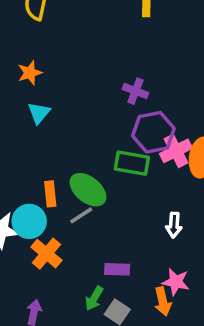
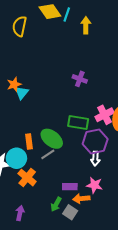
orange star: (30, 73) -> (14, 84), moved
purple hexagon: (153, 132) -> (95, 141), moved
white arrow: (174, 225) -> (95, 159), moved
pink star: (176, 282) -> (95, 185), moved
orange arrow: (163, 302) -> (81, 199), moved, turned 98

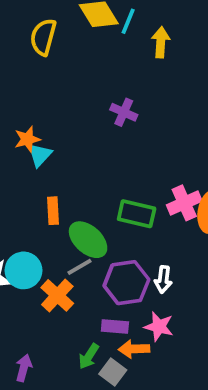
purple cross: (80, 79) -> (124, 112), moved
purple hexagon: (95, 141) -> (126, 283), moved
orange rectangle: (29, 142) -> (53, 211), moved
orange cross: (27, 178) -> (57, 295), moved

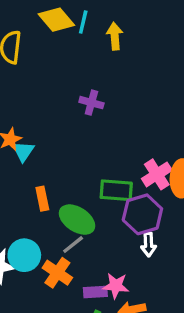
purple hexagon: (126, 283) -> (142, 214), moved
purple rectangle: (115, 326) -> (95, 292), moved
pink star: (159, 327) -> (116, 286), moved

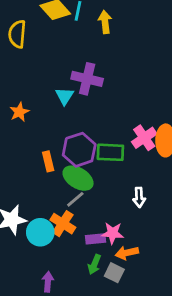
purple cross: (91, 103) -> (87, 79), size x1.5
cyan triangle: (23, 151) -> (65, 96), moved
purple hexagon: (142, 214) -> (79, 150), moved
cyan circle: (24, 255) -> (40, 232), moved

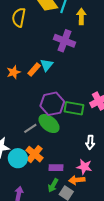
purple cross: (87, 79) -> (64, 41), moved
orange rectangle: (48, 161) -> (34, 69), moved, turned 48
gray line: (75, 199) -> (30, 128), moved
pink star: (113, 233) -> (84, 167), moved

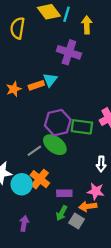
orange rectangle: (34, 69) -> (36, 85), turned 32

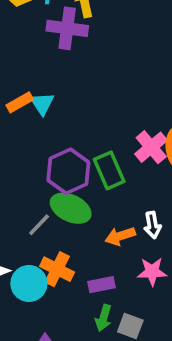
purple cross: (69, 52) -> (67, 28), moved
orange rectangle: (36, 85) -> (20, 102), moved
green rectangle: (82, 127) -> (109, 170), turned 70
orange arrow: (88, 206) -> (120, 236), moved

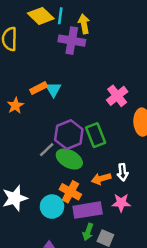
pink cross: (151, 147) -> (117, 96), moved
gray line: (39, 225) -> (47, 150), moved
orange cross: (57, 269) -> (70, 192), moved
cyan circle: (29, 283) -> (52, 207), moved
purple rectangle: (102, 285) -> (88, 210), size x1.6

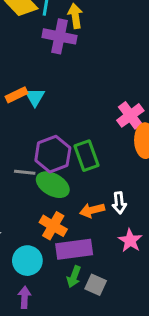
pink cross: (117, 96) -> (130, 115), moved
gray line: (47, 150) -> (25, 172), turned 49
pink star: (121, 203) -> (130, 240), moved, turned 30
cyan circle: (52, 207) -> (27, 261), moved

